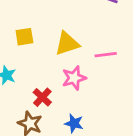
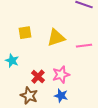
pink star: (74, 78) -> (61, 75), moved

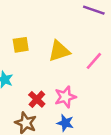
pink line: (84, 46) -> (94, 61), turned -42

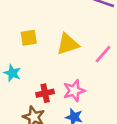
red cross: (37, 99) -> (45, 93), turned 35

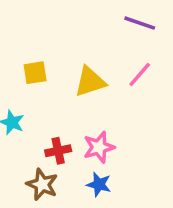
pink line: (103, 54) -> (140, 74), moved

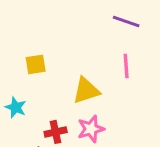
pink line: (140, 74) -> (126, 66), turned -45
yellow triangle: (90, 82) -> (86, 91), moved

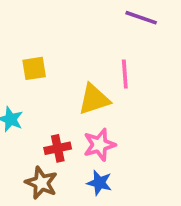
pink line: (126, 66) -> (125, 74), moved

